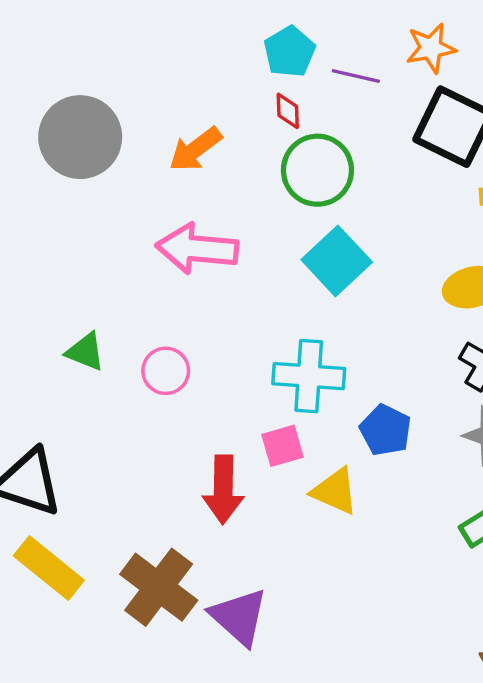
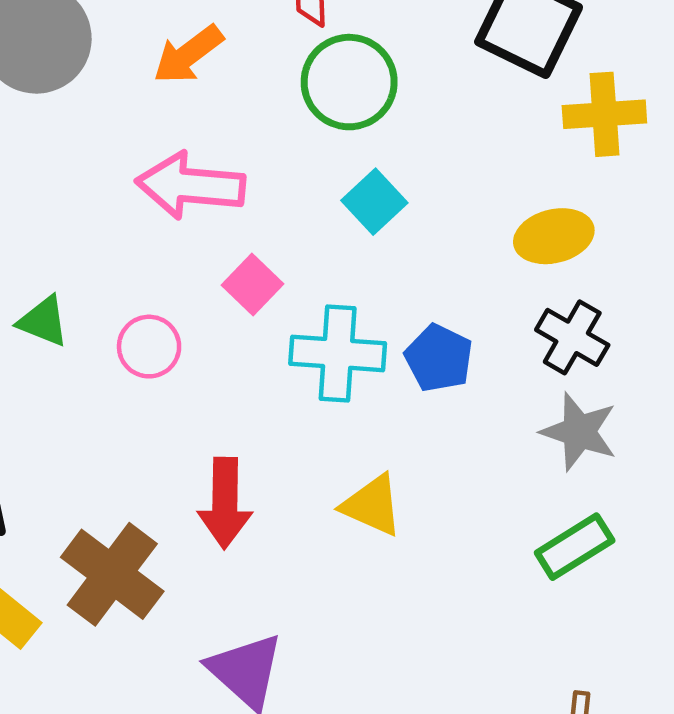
cyan square: (337, 261) -> (374, 202), size x0.7
blue pentagon: (385, 430) -> (439, 358), moved
pink square: (283, 446) -> (253, 284), moved, turned -30
brown cross: (159, 587) -> (112, 574), moved

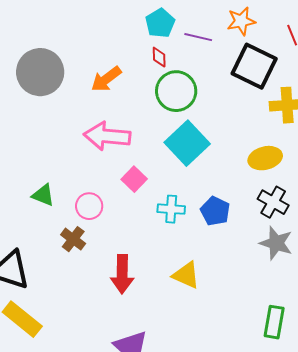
cyan square: (374, 202) -> (187, 143), size x1.6
cyan cross: (338, 353) -> (171, 209), size x0.7
green rectangle: (575, 547) -> (274, 322), moved, turned -48
brown cross: (112, 574) -> (73, 239), moved, size x0.6

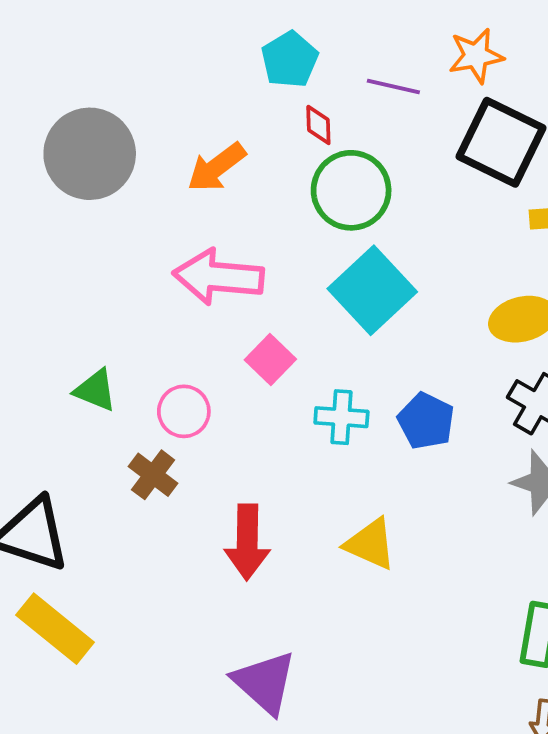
cyan pentagon: (160, 23) -> (290, 60), moved

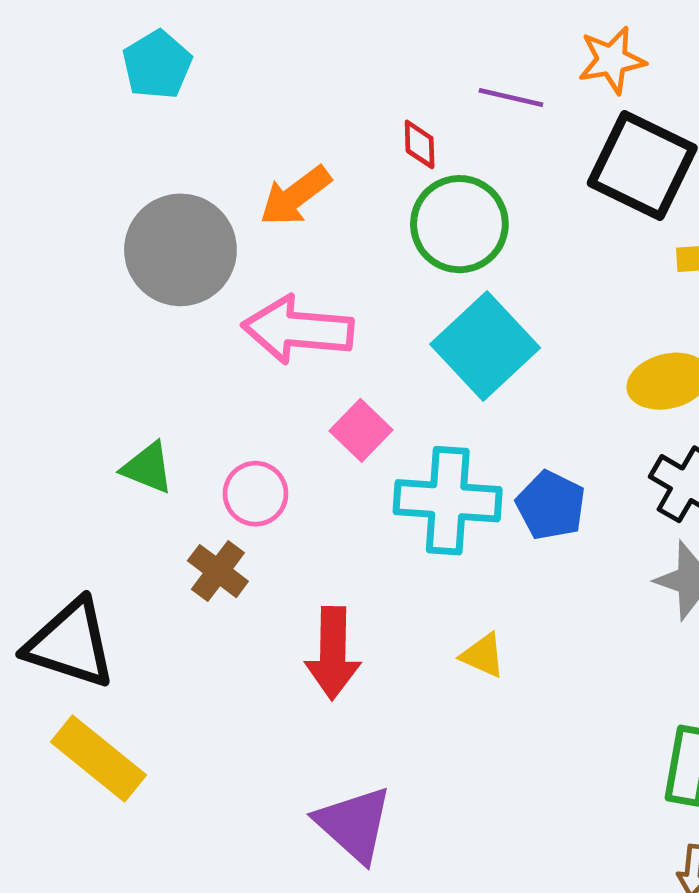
cyan pentagon: (290, 60) -> (157, 65), moved
gray circle: (90, 154) -> (180, 250), moved
cyan cross: (341, 417) -> (448, 501), size x1.6
yellow triangle: (370, 544) -> (483, 655), size x0.7

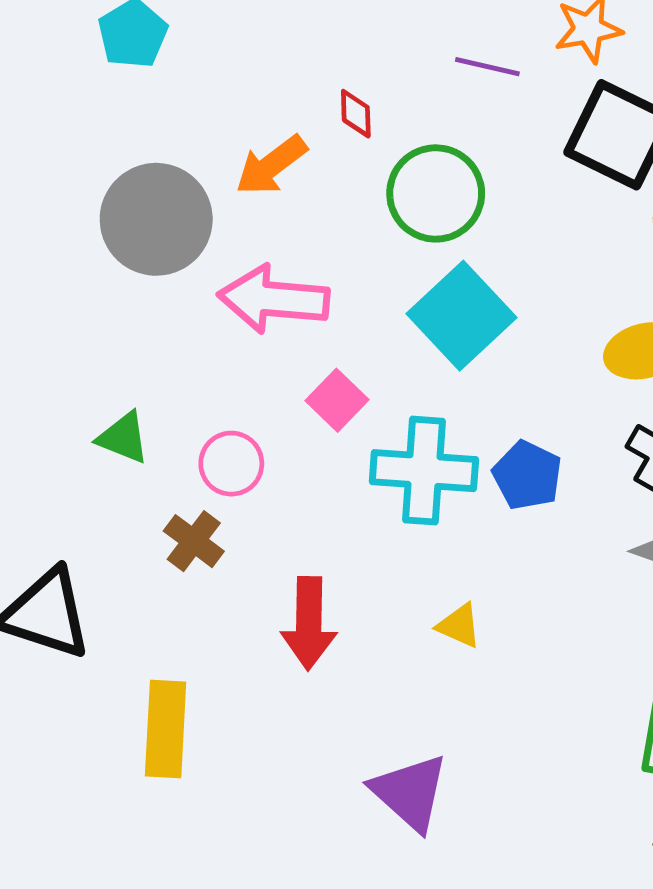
red diamond: (420, 144) -> (356, 114), moved
yellow rectangle: (98, 759) -> (166, 729), moved, turned 54
purple triangle: (354, 824) -> (410, 792), moved

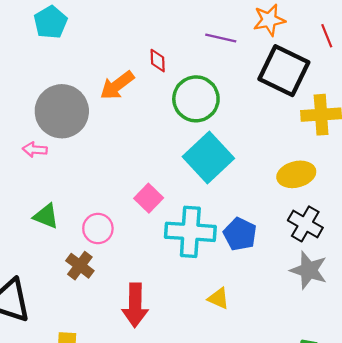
pink arrow: (274, 299) -> (35, 150), moved, size x0.5
yellow triangle: (459, 626) -> (218, 298), moved

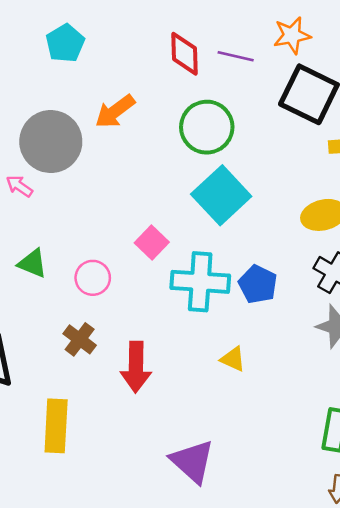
cyan pentagon: (51, 22) -> (65, 43), moved
red diamond: (158, 61) -> (184, 54), moved, size x1.6
pink arrow: (35, 150) -> (19, 186), turned 30
brown cross: (80, 266) -> (80, 339), moved

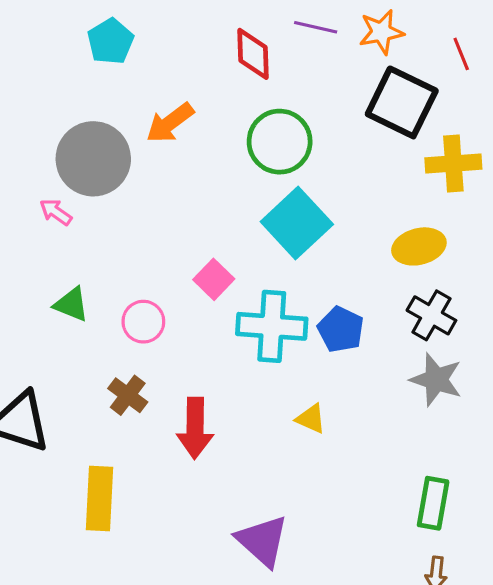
purple line: (236, 56) -> (316, 27), moved

